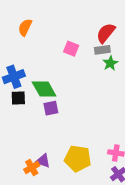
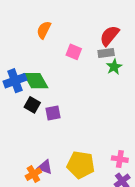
orange semicircle: (25, 27) -> (44, 30), moved
green diamond: (44, 89) -> (36, 81), moved
black square: (18, 98) -> (32, 105), moved, turned 32

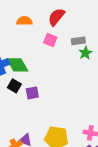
orange semicircle: (44, 30) -> (24, 21), turned 63
red semicircle: (109, 36) -> (56, 17), moved

